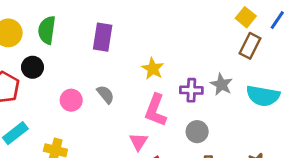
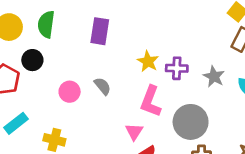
purple cross: (191, 90) -> (177, 68), moved
gray circle: (197, 132) -> (191, 122), size x1.6

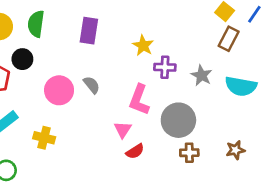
yellow star: (148, 61) -> (143, 46), moved
pink circle: (70, 92) -> (59, 90), size x1.4

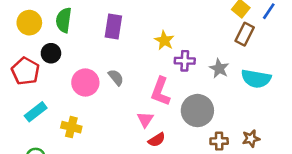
brown cross: (189, 153) -> (219, 141), moved

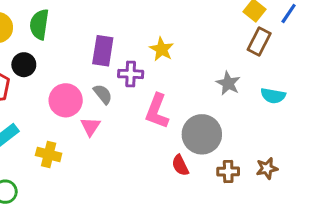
purple rectangle: (113, 26) -> (103, 51), moved
purple cross: (185, 61) -> (131, 74), moved
cyan semicircle: (256, 79) -> (273, 96), size x0.7
pink triangle: (145, 119) -> (90, 127), moved
red semicircle: (157, 140) -> (180, 165), moved, turned 96

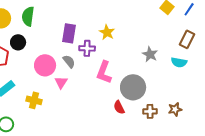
brown rectangle: (259, 41) -> (187, 39), moved

